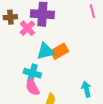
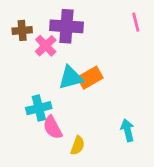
cyan cross: (32, 73) -> (39, 108), moved, turned -30

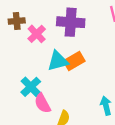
purple cross: (66, 26) -> (71, 22), moved
cyan cross: (39, 108) -> (31, 87), turned -30

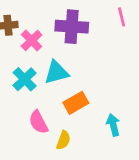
orange rectangle: (74, 61) -> (76, 103), moved
cyan cross: (31, 87) -> (25, 79), moved

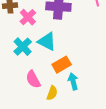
cyan triangle: (56, 72) -> (47, 41), turned 42
cyan arrow: (113, 125) -> (73, 81), moved

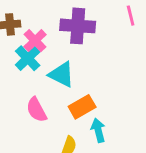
cyan cross: (23, 47) -> (28, 58), moved
pink semicircle: (33, 79) -> (36, 110), moved

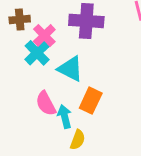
orange rectangle: (82, 107) -> (91, 101), turned -35
cyan arrow: (98, 130) -> (65, 117), moved

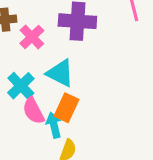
cyan cross: (37, 53) -> (21, 86), moved
orange rectangle: (91, 101) -> (66, 108), moved

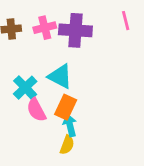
pink cross: (32, 37) -> (45, 28), moved, turned 30
cyan arrow: (54, 125) -> (70, 125), moved

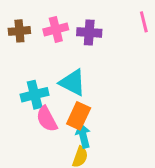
purple cross: (75, 30) -> (89, 32), size x0.7
cyan cross: (25, 88) -> (35, 95), turned 30

